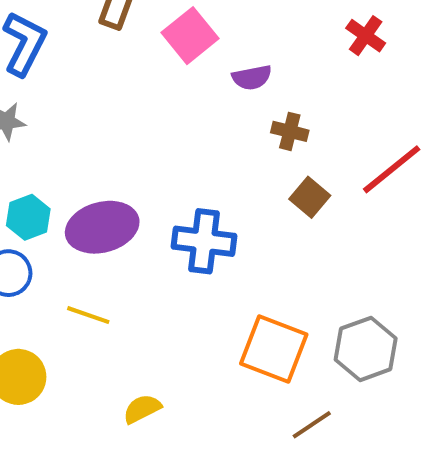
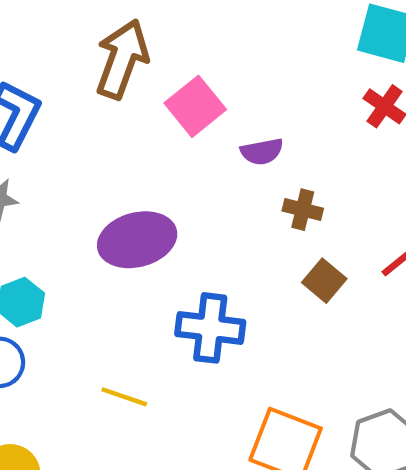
purple ellipse: (102, 227) -> (137, 240), moved
yellow line: (88, 315) -> (124, 397), moved

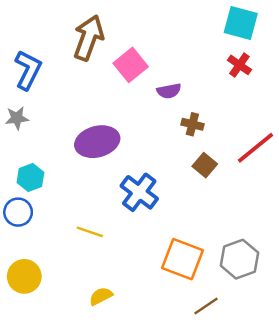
blue cross: (210, 328) -> (139, 192), turned 30

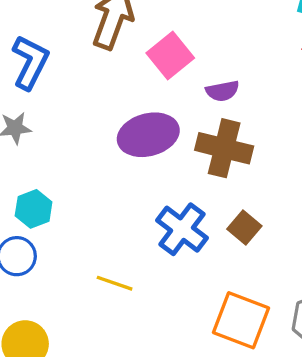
brown cross: (192, 124) -> (224, 148), moved, size x1.8
purple ellipse: (97, 142) -> (148, 135), moved
brown square: (205, 165) -> (244, 228), moved

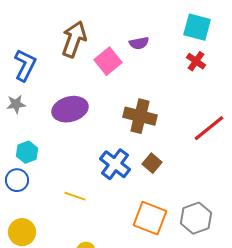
purple semicircle: (222, 91) -> (139, 43), moved
purple ellipse: (148, 135) -> (70, 109), moved

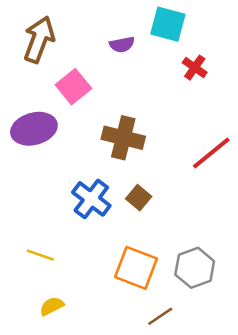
cyan square: (197, 27) -> (168, 24), moved
pink square: (108, 61) -> (73, 87), moved
yellow line: (75, 196) -> (40, 255), moved

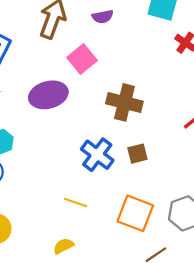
purple semicircle: (122, 45) -> (103, 17), moved
brown square: (139, 198) -> (137, 154), turned 36
yellow line: (40, 255) -> (75, 203), moved

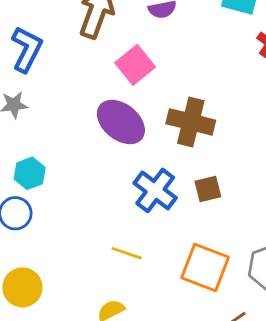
purple ellipse: (48, 95) -> (121, 122), moved, turned 54

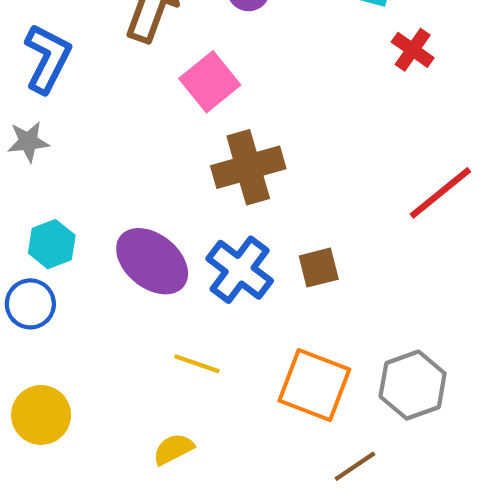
purple ellipse: (121, 122) -> (152, 261), moved
brown cross: (191, 122) -> (248, 167), moved, turned -30

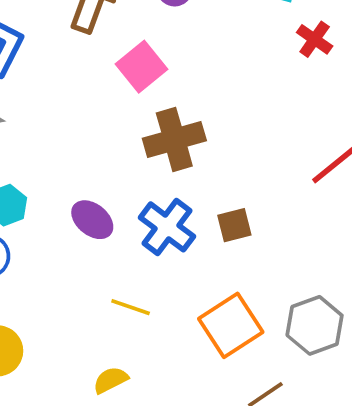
purple ellipse: (152, 261) -> (92, 220), size x0.7
orange square: (314, 385) -> (231, 325), turned 36

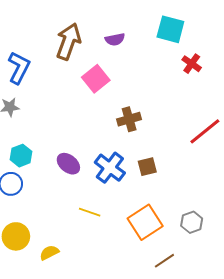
brown cross: (174, 140) -> (129, 119), moved, size x0.7
gray hexagon: (315, 325) -> (192, 222), size x0.7
yellow semicircle: (111, 380) -> (49, 253), moved

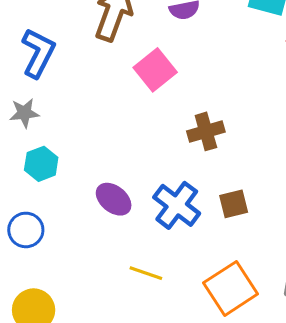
cyan hexagon: (21, 156) -> (41, 164), moved

